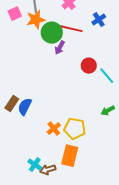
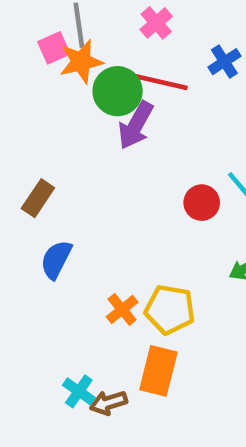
pink square: (15, 14) -> (54, 48), moved
purple arrow: (60, 48) -> (136, 125), size x1.5
red circle: (89, 66) -> (202, 203), moved
brown rectangle: (12, 104) -> (38, 198), moved

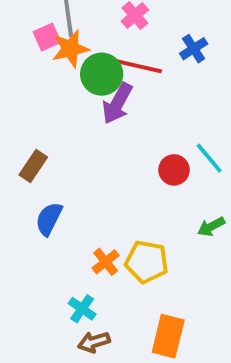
orange rectangle: (158, 371) -> (168, 336), moved
cyan cross: (79, 391) -> (82, 309), moved

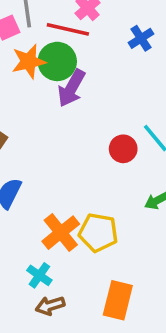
orange star: (70, 49) -> (29, 61), moved
red line: (139, 66) -> (68, 29), moved
orange cross: (106, 262) -> (61, 233), size x1.5

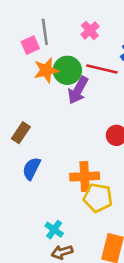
red line: (68, 29) -> (102, 69), moved
orange cross: (61, 233) -> (85, 176), moved, turned 36

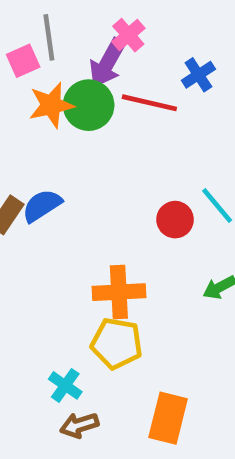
purple arrow: (78, 90) -> (107, 63), moved
blue semicircle: (32, 169) -> (42, 206), moved, turned 30
yellow pentagon: (98, 198) -> (117, 343), moved

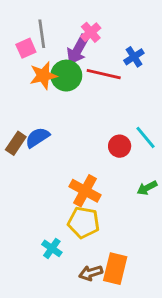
orange cross: (119, 292) -> (85, 191), turned 32
brown arrow: (79, 425) -> (91, 273), moved

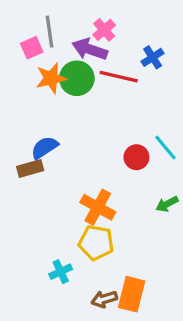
purple arrow: (78, 50) -> (90, 49), turned 80
brown rectangle: (16, 143) -> (30, 168), moved, turned 40
cyan cross: (52, 248) -> (61, 272), turned 30

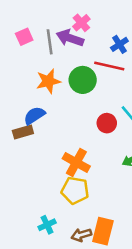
gray line: (49, 32) -> (50, 42), moved
red line: (119, 77) -> (109, 66), moved
orange star: (51, 78) -> (48, 81), moved
green circle: (77, 78) -> (83, 80), moved
cyan cross: (61, 272) -> (47, 225), moved

